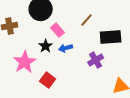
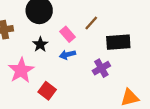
pink rectangle: (58, 30) -> (67, 34), moved
black star: (46, 46) -> (40, 44), moved

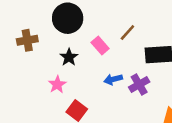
blue arrow: (67, 55) -> (113, 79), moved
pink star: (21, 70) -> (57, 84), moved, size x0.6

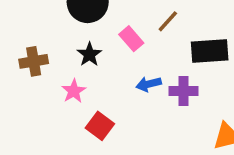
brown cross: (27, 40) -> (34, 61), moved
purple cross: (139, 84) -> (184, 91), turned 30

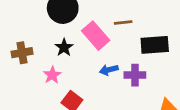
brown line: (168, 21) -> (123, 22), turned 42
pink rectangle: (131, 39) -> (96, 36), size x1.5

